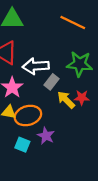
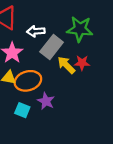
white arrow: (36, 66) -> (36, 31), size x0.7
gray rectangle: (51, 82) -> (52, 47), size x1.5

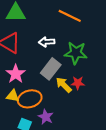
white arrow: (36, 31) -> (47, 42), moved

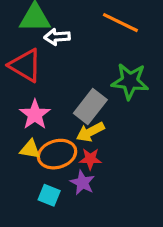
white arrow: (47, 42) -> (57, 37), moved
red star: (78, 83) -> (90, 159), moved
yellow arrow: (64, 85) -> (90, 132), moved, turned -72

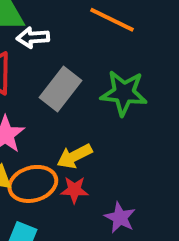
gray rectangle: (90, 107) -> (61, 89), moved
purple star: (82, 183) -> (120, 218), moved

